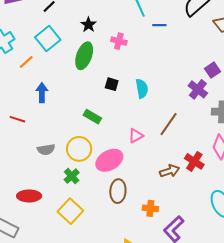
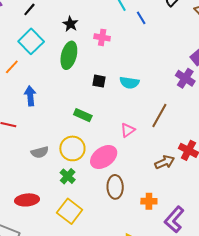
blue line: (159, 25) -> (141, 18), turned 64
cyan semicircle: (142, 89) -> (129, 83), turned 114

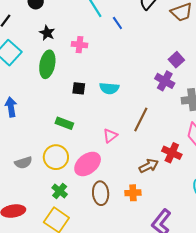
green cross: (68, 176) -> (60, 191), moved
orange cross: (149, 201) -> (133, 193), moved

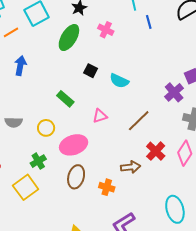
pink triangle: (110, 136) -> (100, 116), moved
red cross: (172, 153) -> (156, 151), moved
yellow circle: (56, 157) -> (46, 128), size x0.7

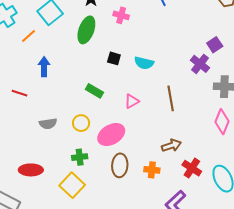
brown line: (139, 121) -> (171, 98), turned -45
red cross: (156, 151) -> (192, 168), moved
green cross: (38, 161) -> (80, 157), turned 35

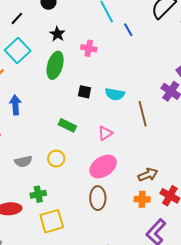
brown line: (171, 98) -> (143, 114), moved
pink ellipse: (111, 135) -> (103, 166), moved
green cross: (80, 157) -> (38, 194), moved
orange cross: (152, 170) -> (142, 199), moved
yellow square: (72, 185) -> (52, 221), turned 35

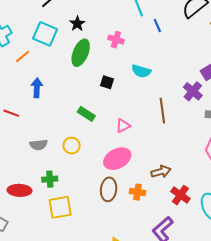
black star: (57, 34) -> (77, 24), moved
cyan square: (18, 50) -> (45, 34), turned -30
cyan semicircle: (115, 94) -> (141, 71), moved
orange cross: (142, 199) -> (137, 192), moved

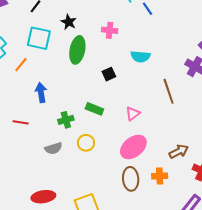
black square: (107, 82) -> (109, 74), turned -32
green cross: (50, 179) -> (66, 120), moved

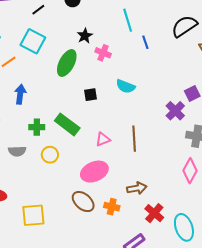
black star: (69, 22) -> (85, 36), moved
brown line: (169, 91) -> (134, 139), moved
green rectangle: (94, 109) -> (67, 124), size x1.4
brown ellipse: (131, 179) -> (83, 202), turned -60

